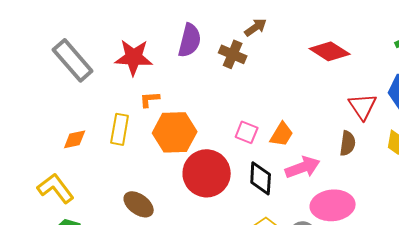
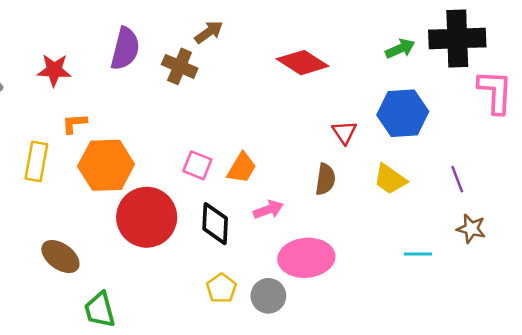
red star: (134, 57) -> (54, 70), size x0.7
red triangle: (363, 106) -> (344, 132), size x0.7
pink arrow: (303, 167) -> (268, 210), size x0.7

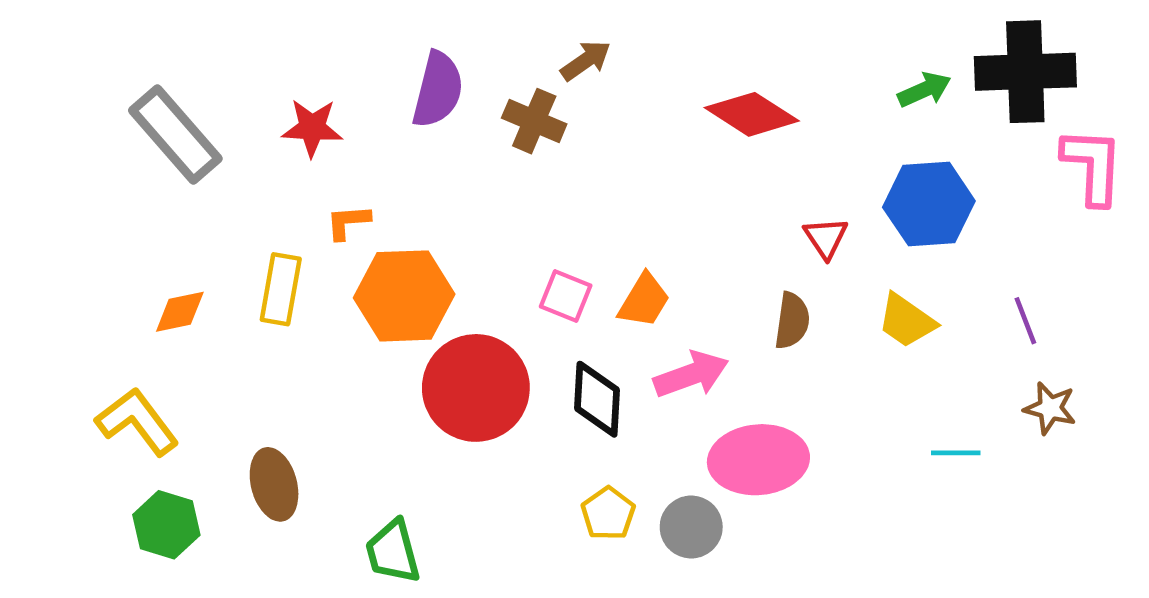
pink arrow: (268, 210) -> (691, 374), size x1.4
brown ellipse: (60, 257) -> (274, 484), moved, turned 39

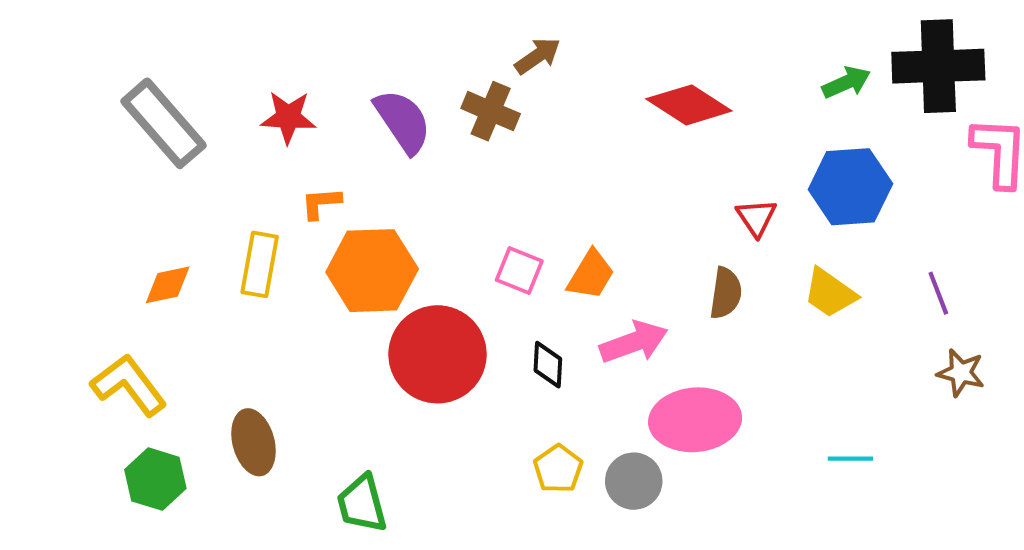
purple semicircle: (438, 90) -> (403, 121), moved, turned -48
black diamond: (597, 399) -> (548, 365), size x0.7
cyan line: (956, 453) -> (850, 459), moved

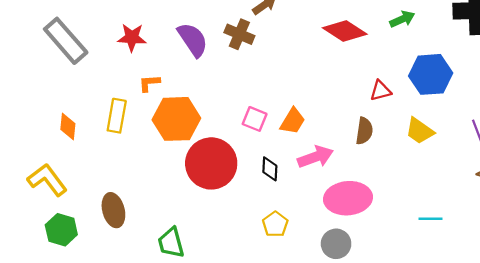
green arrow: (846, 82) -> (402, 19), moved
red triangle: (756, 217) -> (381, 91), turned 50
orange diamond: (168, 285) -> (68, 127), turned -72
gray circle: (634, 481) -> (336, 244), moved

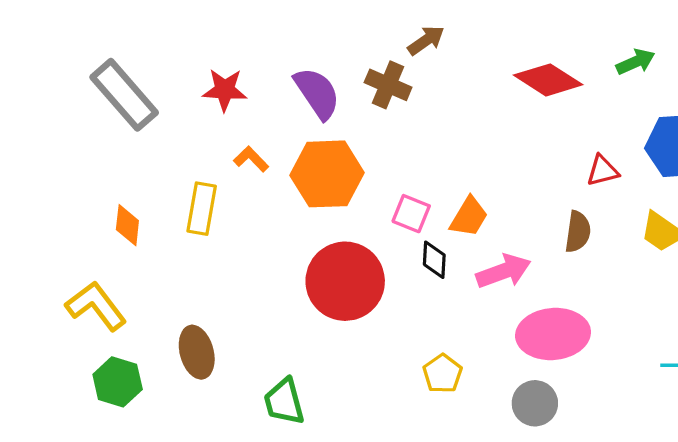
orange L-shape: (149, 83) -> (251, 159), turned 50
orange hexagon: (176, 119) -> (327, 174), moved
black diamond: (270, 169) -> (434, 260), moved

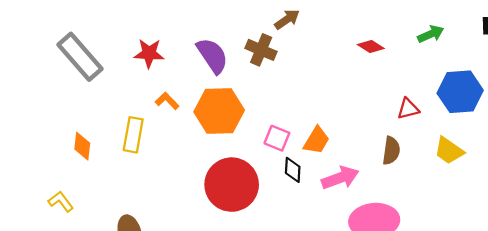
red diamond: (548, 80) -> (371, 47), size x0.6
yellow L-shape: (96, 306) -> (61, 202), size x0.6

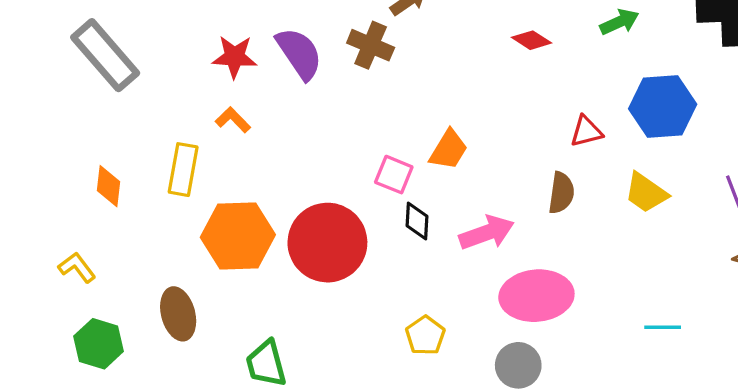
red star: (149, 53) -> (235, 57), moved
orange hexagon: (219, 111) -> (238, 236), moved
orange trapezoid: (316, 140) -> (449, 150), moved

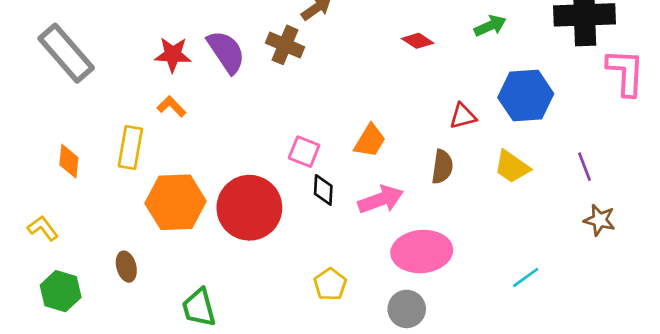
orange trapezoid: (449, 150) -> (370, 141), moved
brown ellipse: (178, 314) -> (126, 267), size x0.7
cyan line: (663, 327) -> (526, 277), turned -36

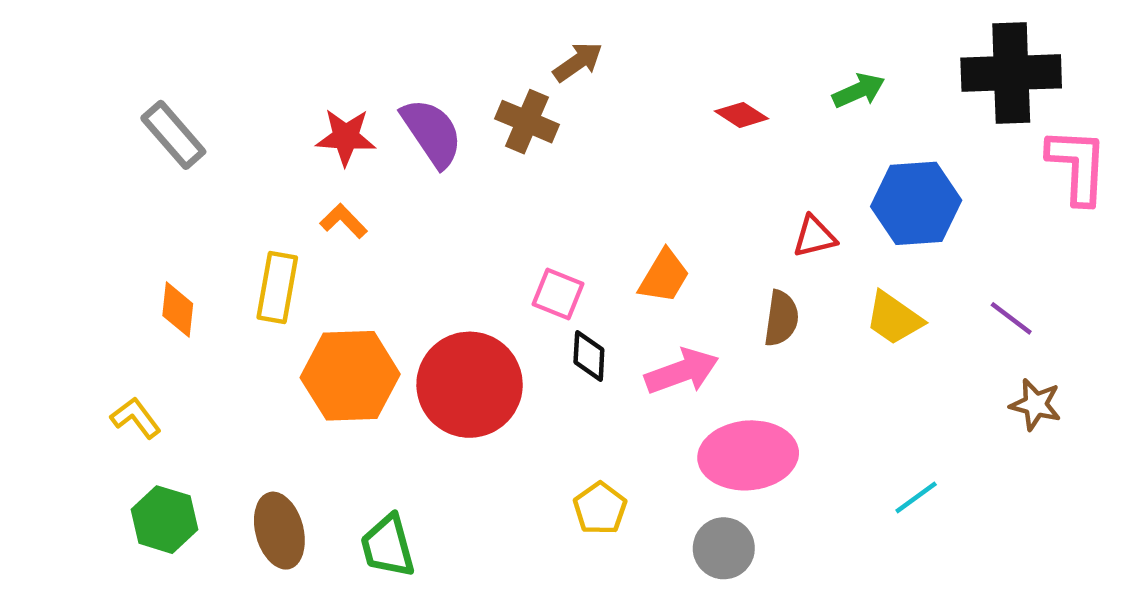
gray rectangle: (66, 53) -> (173, 135), size x0.7
purple line: (585, 167) -> (1011, 318), turned -32
brown ellipse: (126, 267) -> (279, 531), moved, size x1.5

